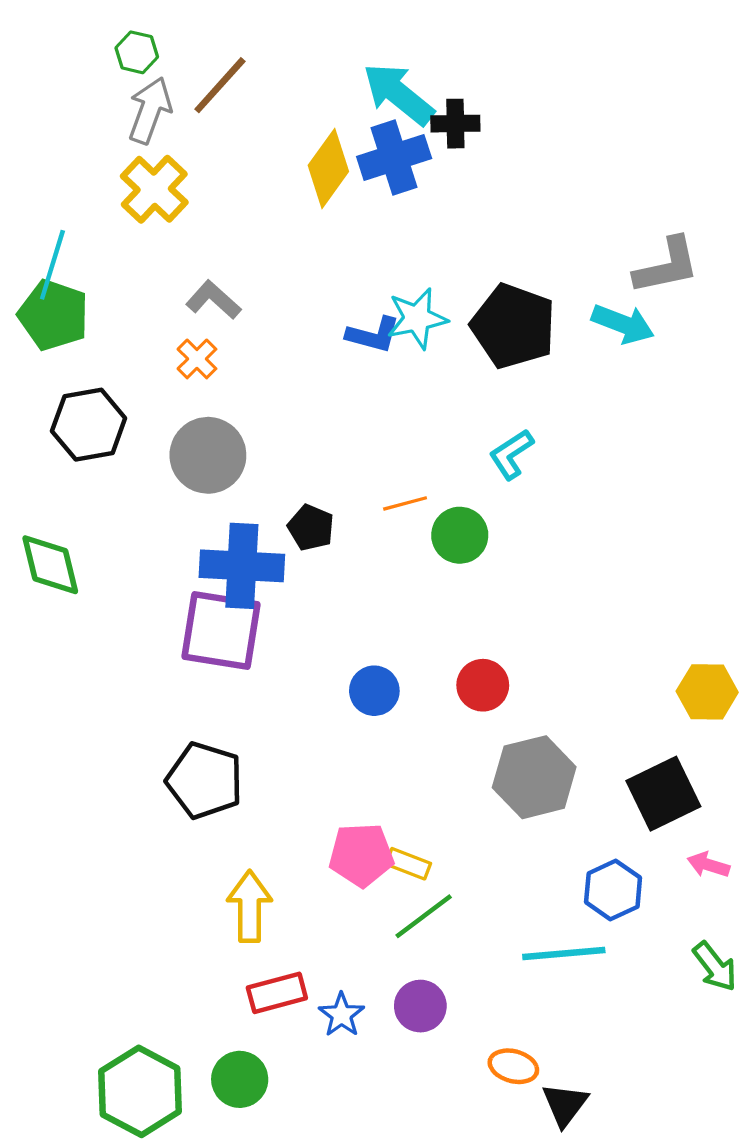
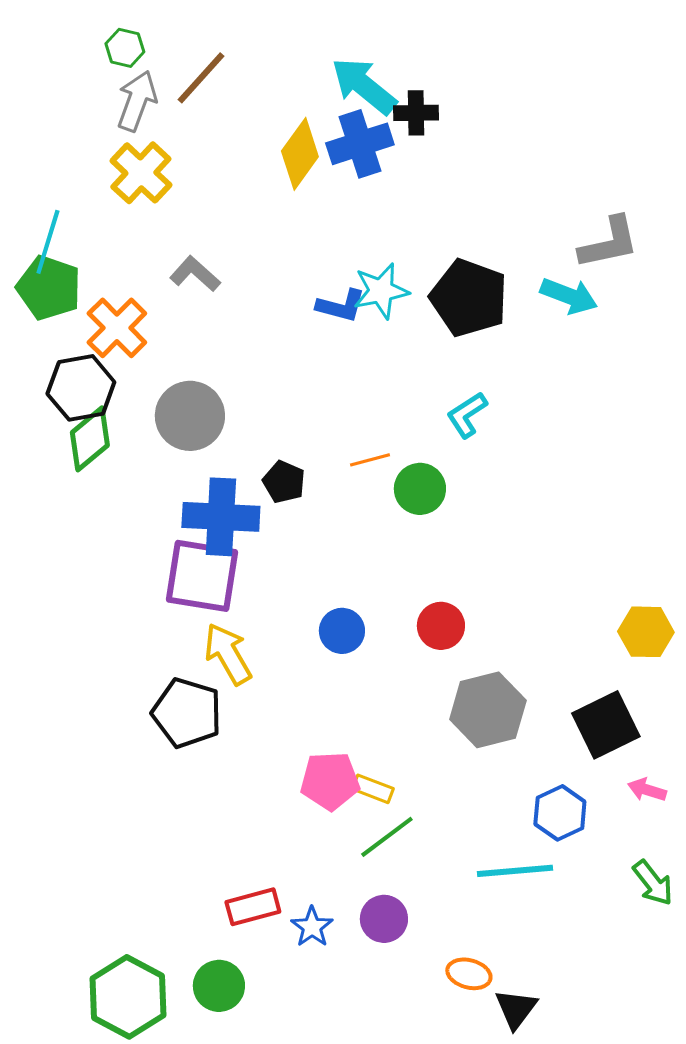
orange cross: (197, 359) -> (117, 328), moved, size x1.6
green diamond: (50, 565) -> (90, 439), moved, turned 64
yellow arrow: (250, 906) -> (228, 654), moved, turned -30

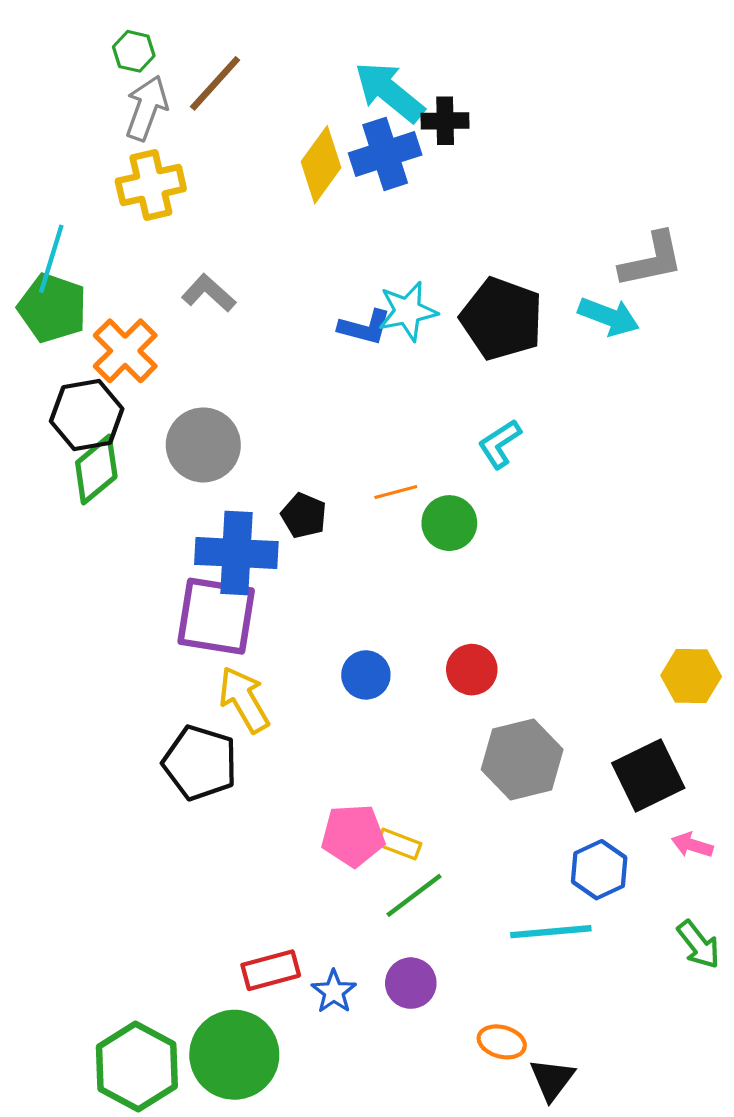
yellow cross: (141, 173) -> (151, 185), turned 34
green circle: (219, 986) -> (234, 1055), size x1.6

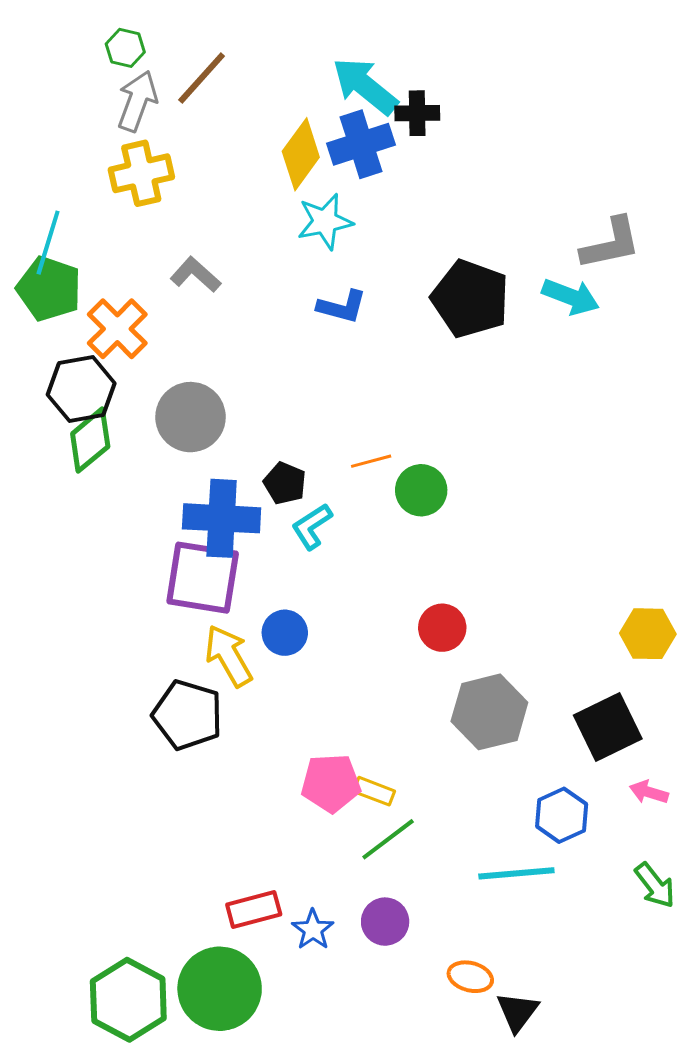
cyan star: (408, 311) -> (325, 221), moved
cyan L-shape: (500, 444) -> (312, 526), moved
blue circle: (366, 675) -> (285, 633), moved

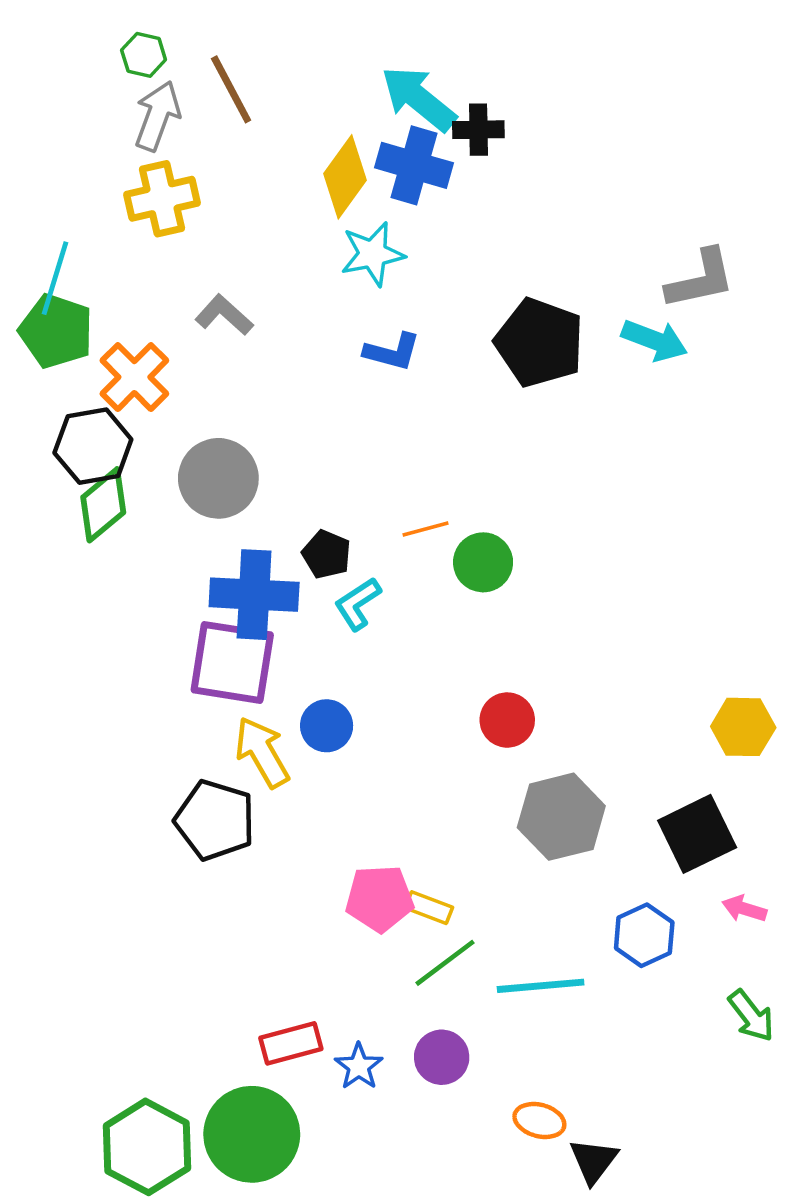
brown line: (202, 78) -> (231, 89), turned -70
blue cross: (361, 144) -> (414, 165), turned 34
cyan line: (516, 873) -> (541, 986), moved

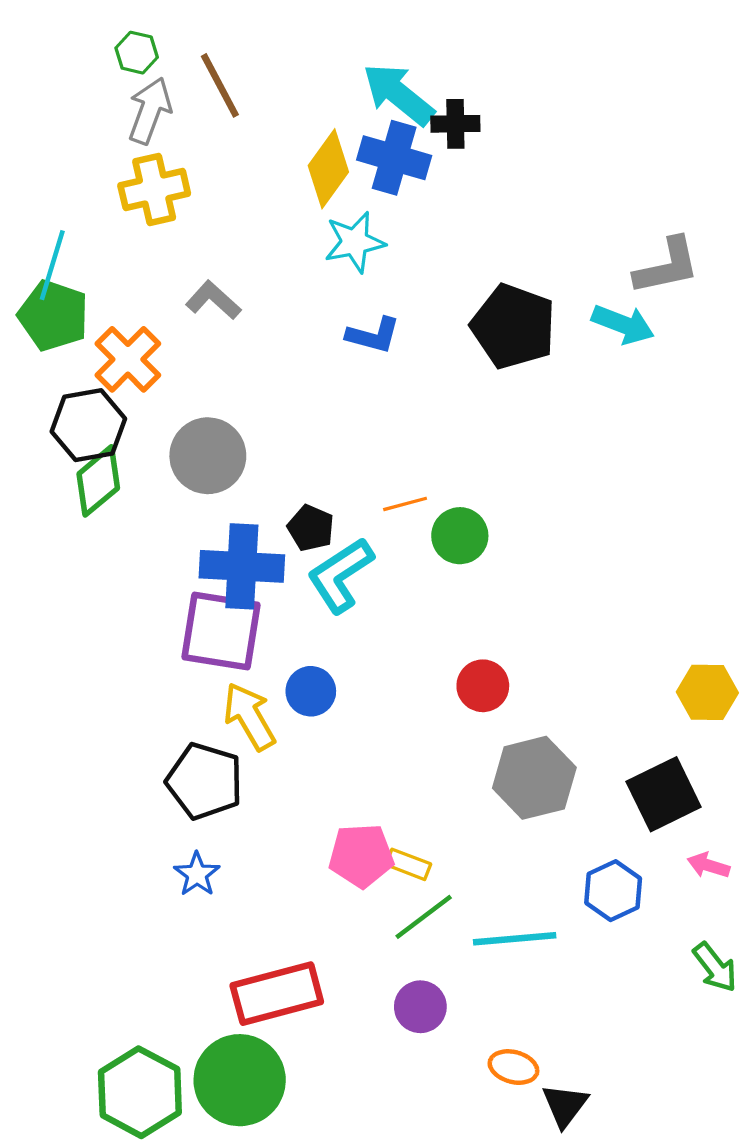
cyan L-shape: (358, 604) -> (340, 575), size x1.5
red rectangle: (291, 1043) -> (277, 994), size x1.5
blue star: (359, 1066) -> (197, 874), moved

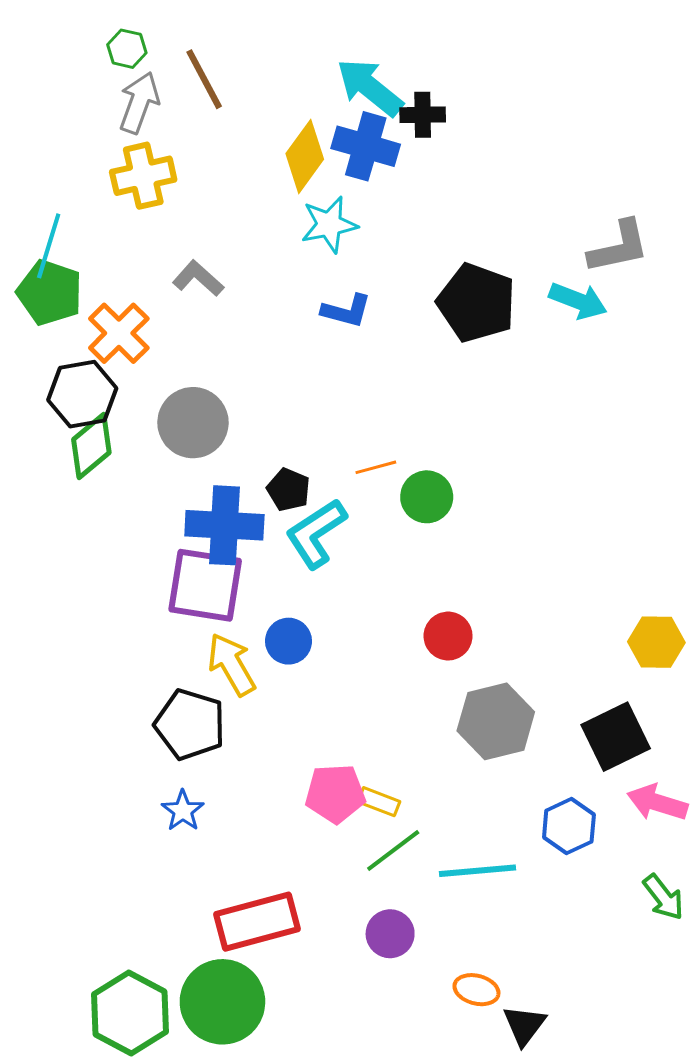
pink arrow: (708, 865) -> (657, 803), size x1.5

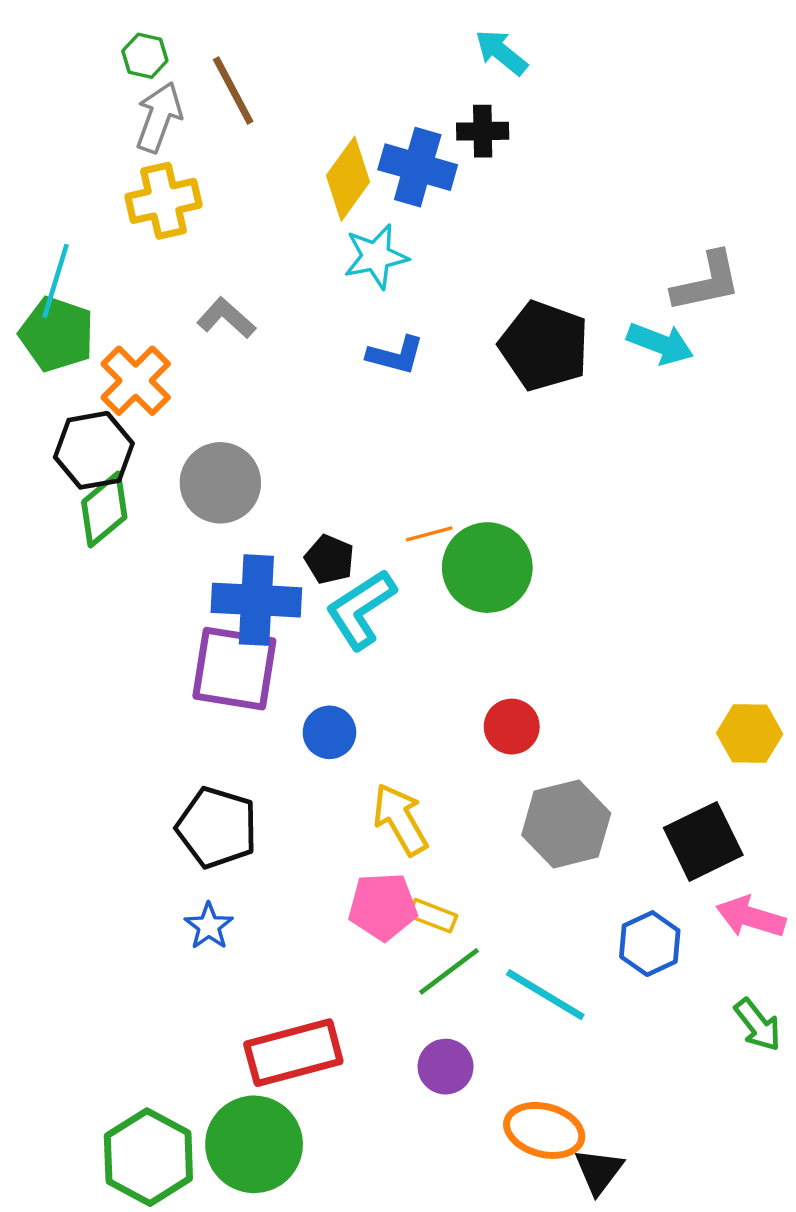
cyan arrow: (370, 87) -> (501, 52), moved, size x0.7
green circle: (427, 497) -> (487, 568), size x1.5
yellow arrow: (232, 664) -> (400, 819), moved
cyan line: (477, 871) -> (545, 995), turned 36
orange ellipse: (476, 990) -> (544, 1130), size x1.5

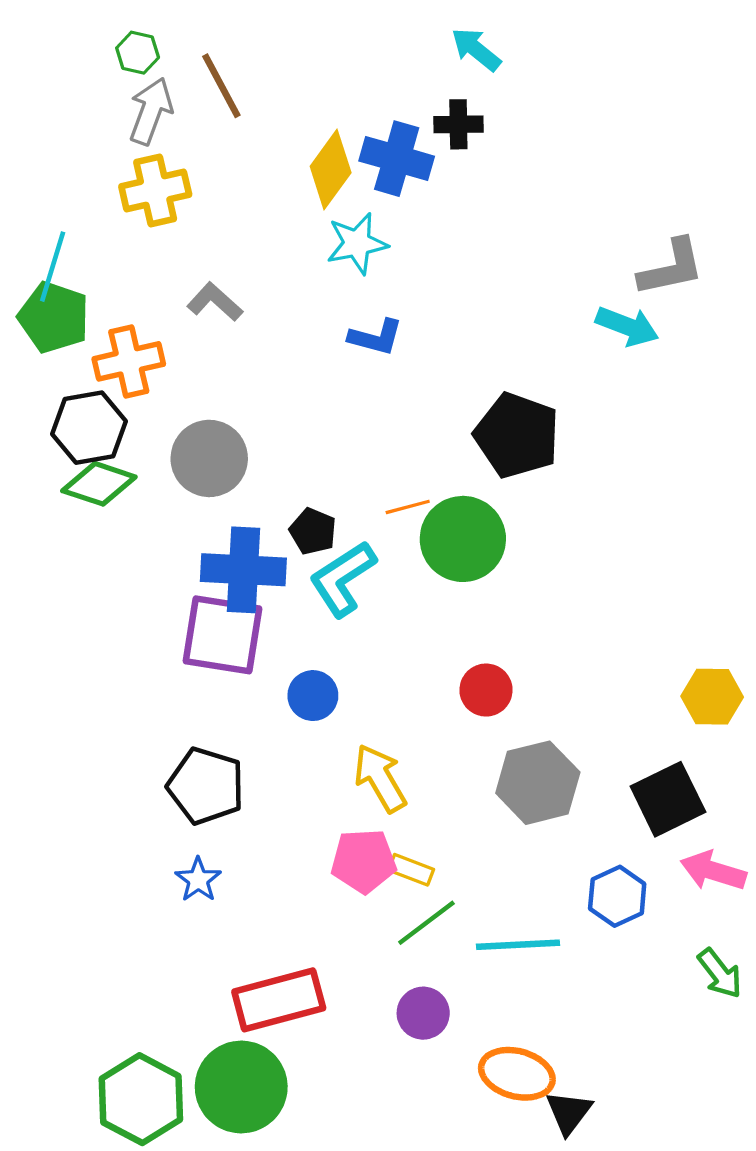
black pentagon: (544, 346) -> (517, 435), moved
orange cross: (136, 381) -> (129, 361), turned 32
green diamond: (104, 510) -> (99, 484), turned 58
cyan line: (545, 995) -> (518, 945), turned -34

